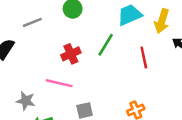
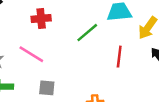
red cross: (71, 54) -> (41, 19), moved

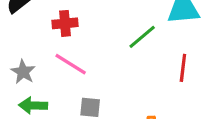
red cross: (41, 19) -> (65, 23), moved

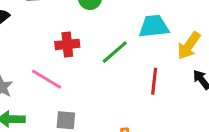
red cross: (65, 23) -> (67, 44), moved

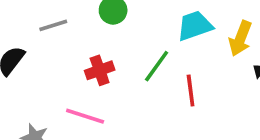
red line: (154, 81) -> (191, 90), moved

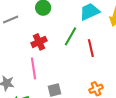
pink line: (85, 116) -> (33, 68), turned 70

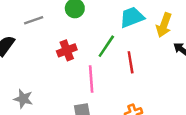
pink line: (33, 68) -> (91, 79), moved

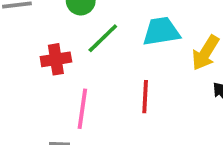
green line: (106, 46) -> (103, 38), moved

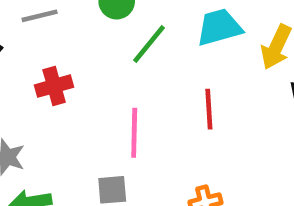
red cross: (56, 59) -> (54, 86), moved

